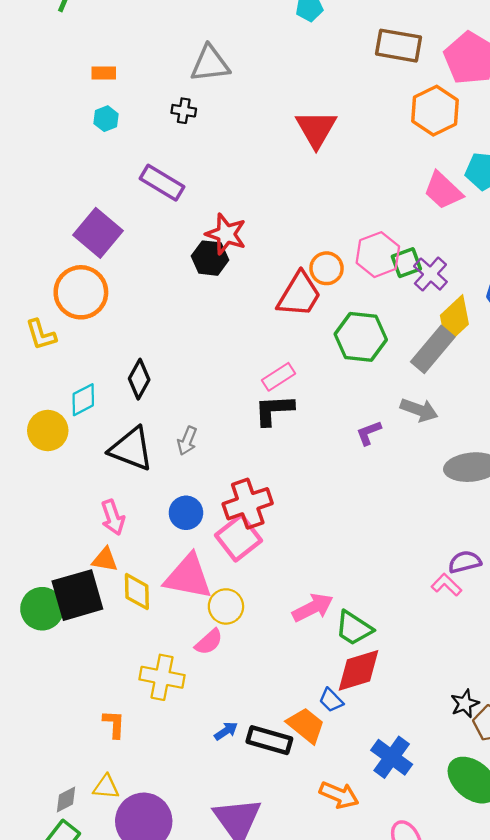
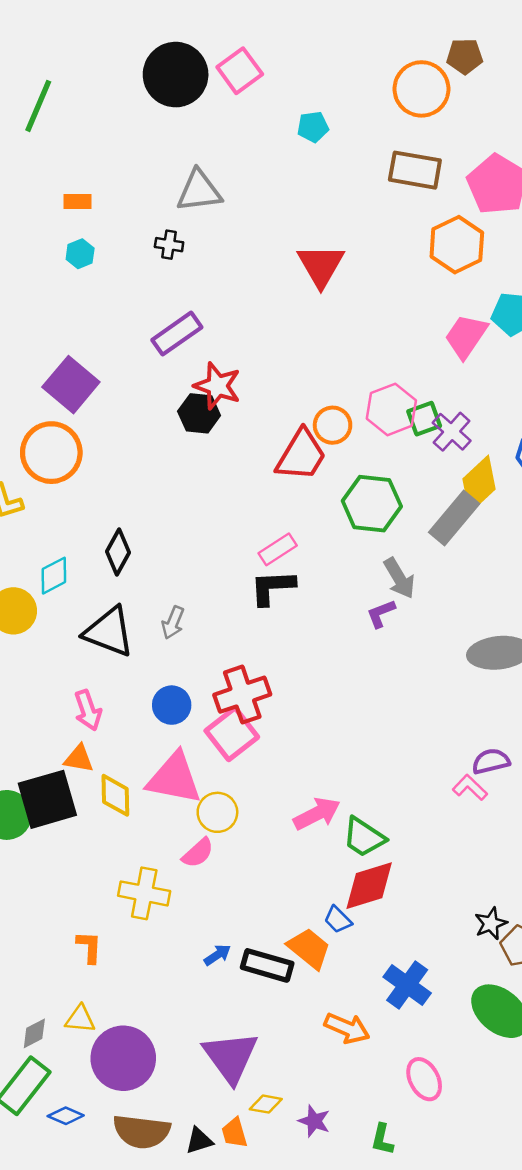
purple rectangle: (162, 183) -> (177, 334), moved, turned -66
pink trapezoid: (443, 191) -> (466, 336), turned 81
gray arrow: (419, 410) -> (399, 578), moved, turned 39

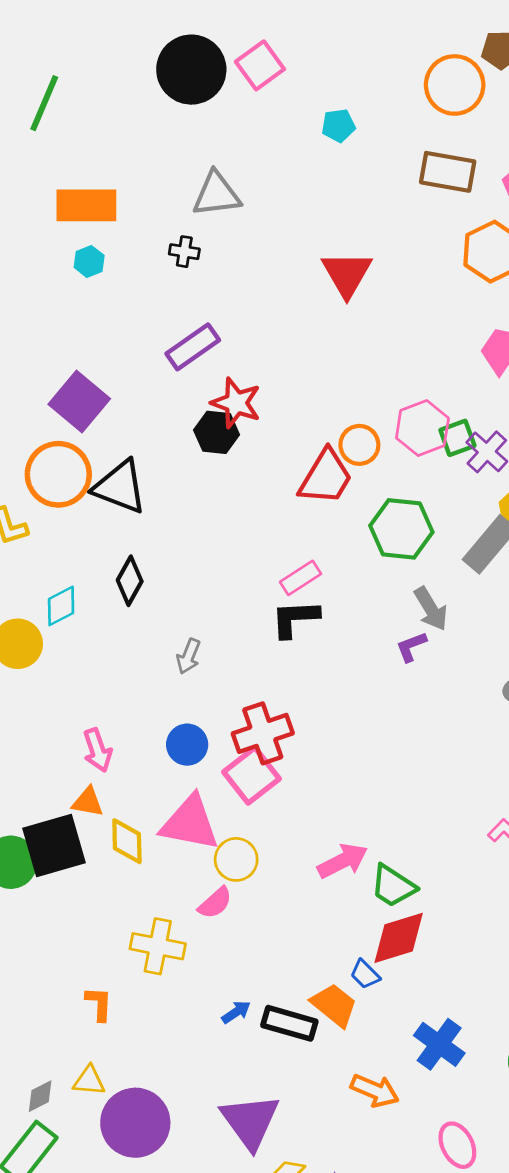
orange rectangle: (77, 201) -> (86, 205), size x2.0
black triangle: (109, 632) -> (120, 487), moved

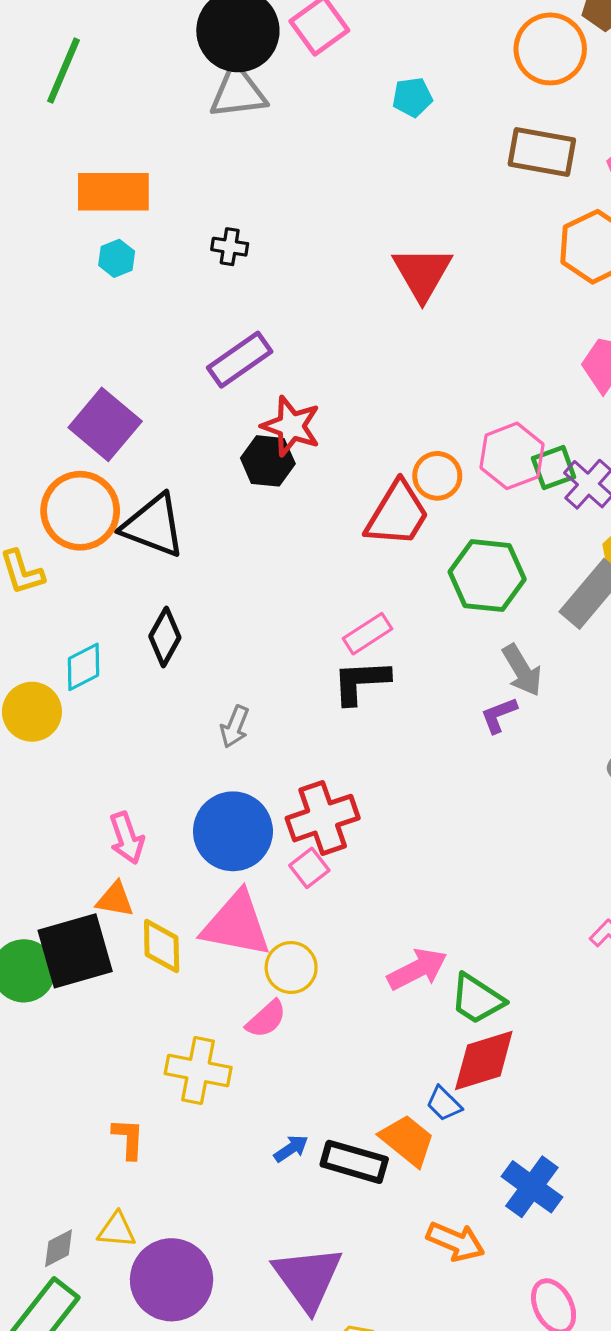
gray triangle: (217, 194) -> (238, 92), moved
blue circle: (187, 745) -> (233, 831), size x1.6
pink square: (252, 775) -> (309, 868), size x0.6

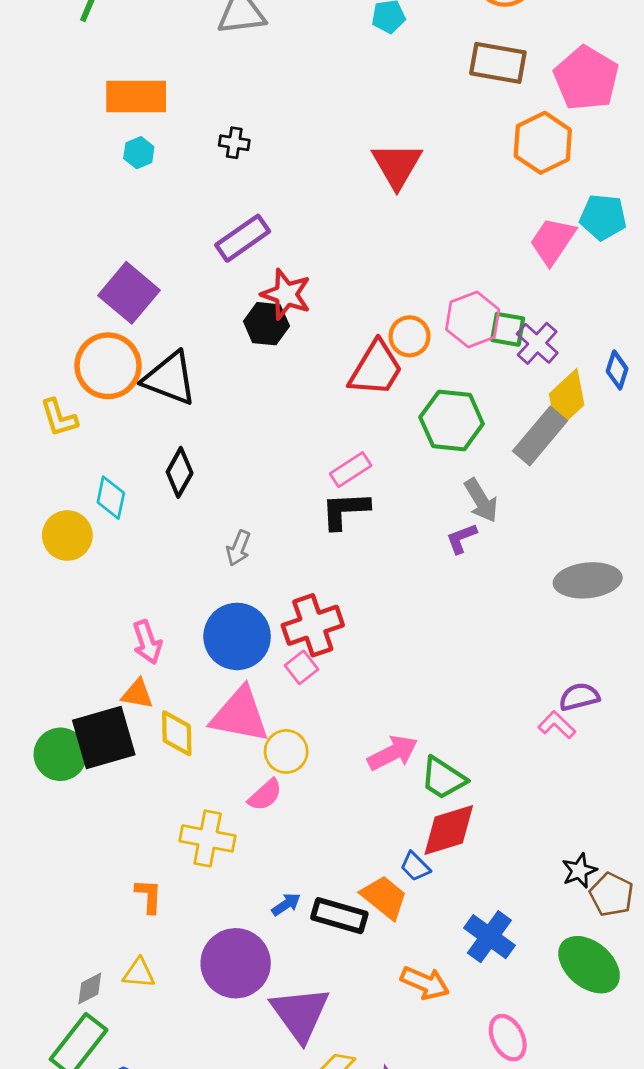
green square: (554, 468) -> (508, 329), turned 30
cyan diamond: (83, 667) -> (111, 498), turned -51
purple circle: (172, 1280) -> (236, 963), moved

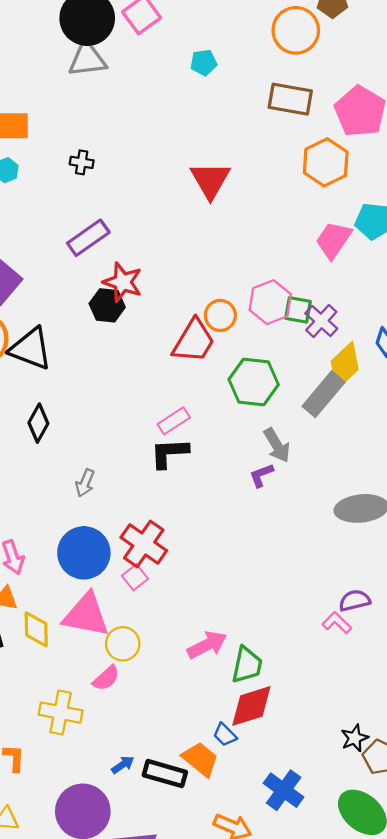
red cross: (313, 625) -> (144, 544), turned -36
green trapezoid: (443, 778) -> (247, 665), turned -111

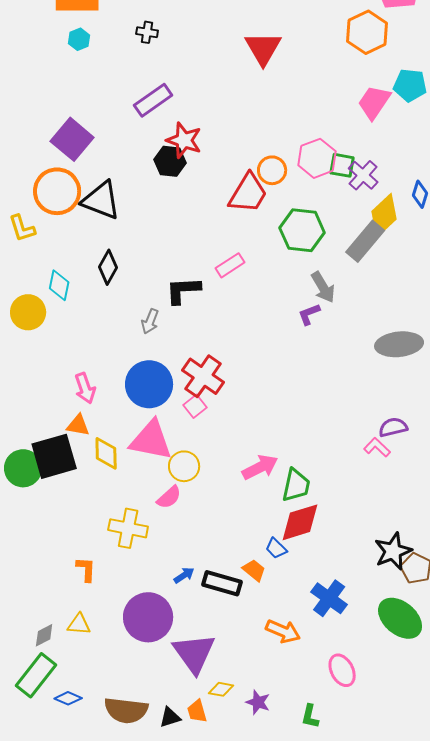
black L-shape: (169, 453) -> (183, 290), moved
black star: (355, 738) -> (393, 551), size x1.5
orange trapezoid: (200, 759) -> (254, 570), size x0.7

